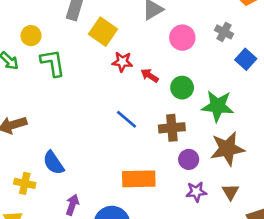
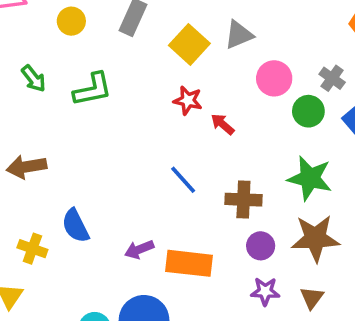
yellow square: (103, 32) -> (189, 44), moved
yellow circle: (31, 36) -> (71, 21), moved
green L-shape: (53, 63) -> (93, 89), turned 80
green circle: (182, 88) -> (308, 111), moved
purple arrow: (72, 205) -> (139, 249), moved, turned -138

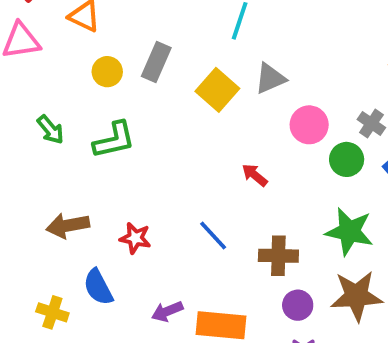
yellow circle: (71, 21) -> (107, 72), moved
red star: (188, 100) -> (135, 238), moved
brown arrow: (26, 167) -> (68, 226), moved

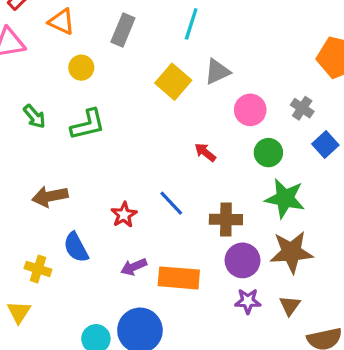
gray rectangle: (156, 62) -> (123, 30), moved
green circle: (347, 159) -> (268, 153), moved
red star: (135, 238) -> (124, 215), moved, turned 30
purple circle: (298, 305) -> (243, 260), size x1.4

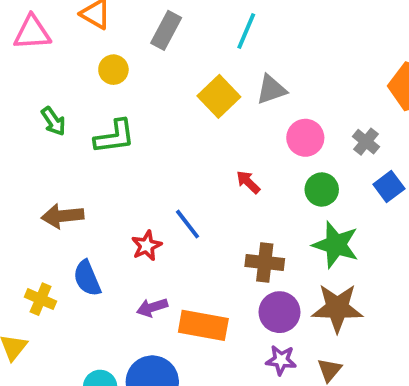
blue line: (171, 203) -> (187, 224), moved

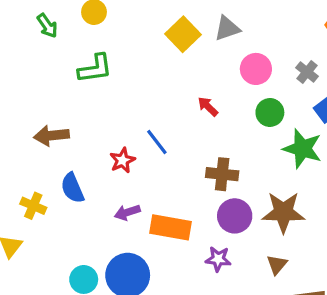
green arrow: (53, 121) -> (47, 26), moved
green star: (336, 245) -> (302, 149), moved
purple star: (281, 360) -> (218, 259), moved

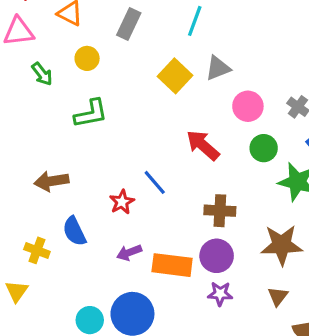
red arrow: (208, 106) -> (203, 145), size x1.6
purple circle: (235, 216) -> (217, 256), moved

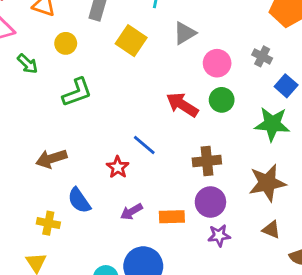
yellow square: (175, 76) -> (131, 41), moved
green circle: (264, 148) -> (222, 100), moved
orange rectangle: (172, 265) -> (172, 217), size x0.7
brown triangle: (278, 296) -> (271, 230), turned -36

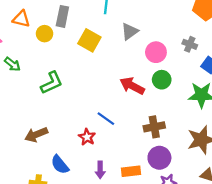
yellow circle: (66, 43) -> (45, 34), moved
purple arrow: (131, 212) -> (100, 170), turned -56

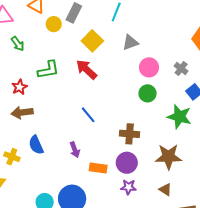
red arrow: (132, 86) -> (87, 69), moved
red star: (87, 137) -> (20, 87), moved
purple arrow: (100, 170) -> (75, 150), moved, turned -35

